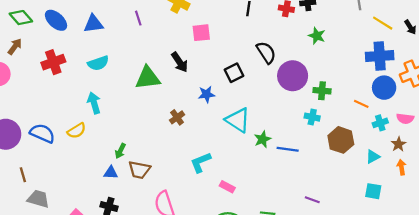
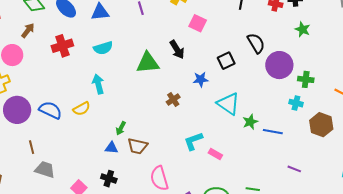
pink square: (201, 33) -> (198, 23), turned 30
pink rectangle: (227, 187) -> (215, 154), moved
purple line: (312, 200) -> (294, 169), moved

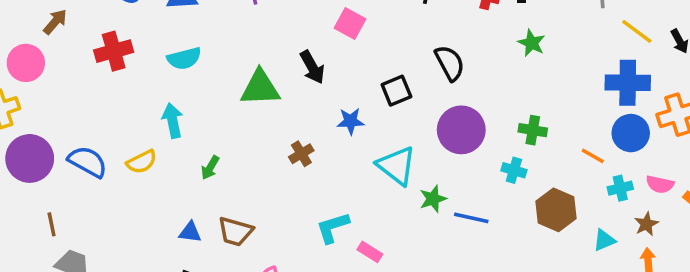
purple circle: (279, 65) -> (461, 130), moved
green arrow: (121, 128) -> (210, 168), moved

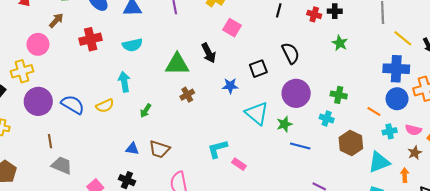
brown cross: (301, 154) -> (187, 95), moved
green star: (433, 199) -> (284, 124), moved
brown star: (646, 224) -> (415, 153), moved
cyan triangle: (604, 240) -> (379, 162), size x1.6

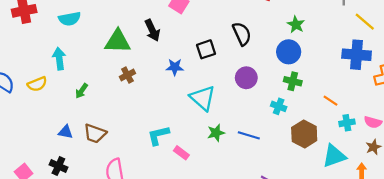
purple circle: (296, 93) -> (246, 78), size x0.7
blue circle: (397, 99) -> (289, 52), moved
green star: (284, 124) -> (216, 133), moved

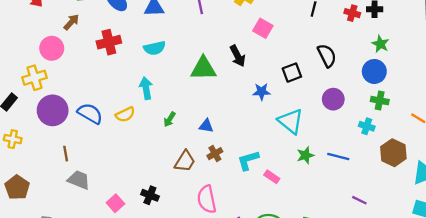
brown cross: (127, 75) -> (215, 154), moved
blue triangle: (66, 132) -> (206, 126), moved
brown trapezoid: (95, 133) -> (185, 161), turned -75

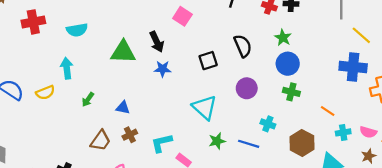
green star: (380, 44) -> (283, 38), moved
blue star: (262, 92) -> (163, 69), moved
cyan cross: (367, 126) -> (268, 124), moved

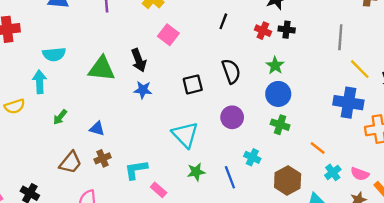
cyan semicircle: (77, 30) -> (54, 54), moved
cyan cross: (343, 132) -> (333, 172), turned -32
blue line: (249, 144) -> (230, 177), turned 48

